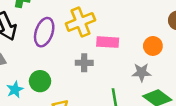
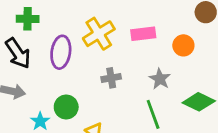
pink rectangle: (108, 42) -> (143, 34), moved
gray star: (141, 72) -> (160, 79), moved, turned -30

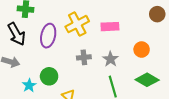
orange circle: (183, 45) -> (142, 50), moved
gray star: (160, 79) -> (110, 59), moved

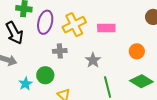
purple ellipse: (48, 36) -> (45, 22), moved
gray cross: (84, 57) -> (60, 51), moved
gray star: (110, 59) -> (93, 60), moved

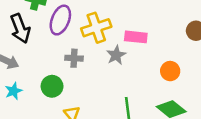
gray star: (93, 60) -> (116, 55), moved
cyan star: (25, 84) -> (14, 91), moved

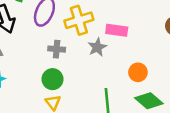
orange circle: (170, 71) -> (138, 72), moved
green circle: (52, 86) -> (53, 79), moved

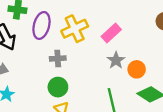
pink rectangle: (117, 30) -> (111, 33), turned -42
gray star: (97, 47) -> (116, 60), moved

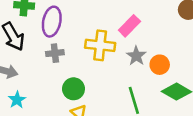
yellow cross: (75, 29) -> (100, 45), moved, turned 35
gray cross: (58, 58) -> (55, 53), moved

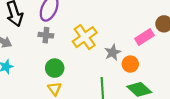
pink rectangle: (129, 26) -> (144, 37), moved
yellow cross: (100, 45) -> (85, 37), turned 35

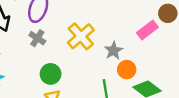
gray cross: (46, 35) -> (37, 38), turned 32
orange circle: (130, 64) -> (127, 70), moved

